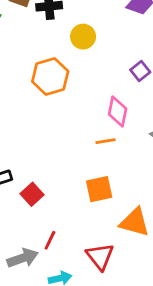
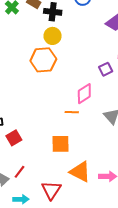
yellow circle: (83, 37) -> (53, 36), moved
pink diamond: (118, 112) -> (84, 94), turned 35

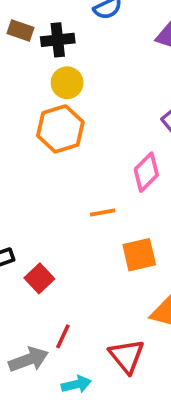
orange line: (72, 112) -> (103, 213), moved
orange square: (60, 144) -> (139, 255), moved

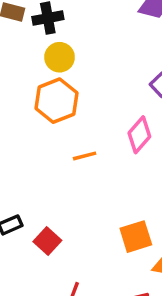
orange line: (103, 213) -> (85, 156), moved
orange square: (139, 255) -> (136, 237), moved

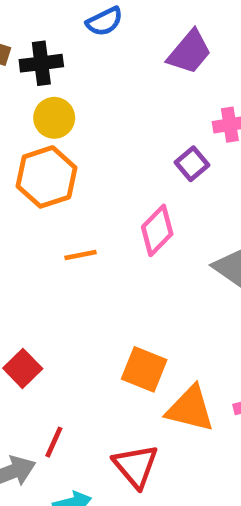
orange square: (136, 237) -> (144, 369), turned 36

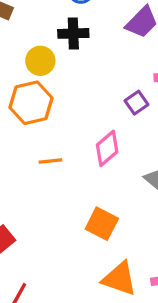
black cross: (41, 63) -> (73, 33), moved
orange square: (144, 369) -> (102, 224), moved

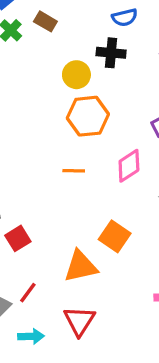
orange hexagon: (31, 103) -> (88, 116), moved
orange triangle: (119, 279) -> (81, 266), moved, turned -39

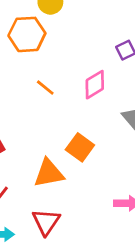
orange hexagon: (88, 116) -> (27, 34), moved
orange line: (74, 171) -> (45, 88), turned 36

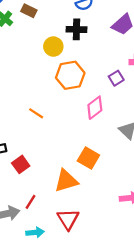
orange hexagon: (27, 34) -> (70, 75), moved
orange line: (45, 88) -> (36, 113), moved

